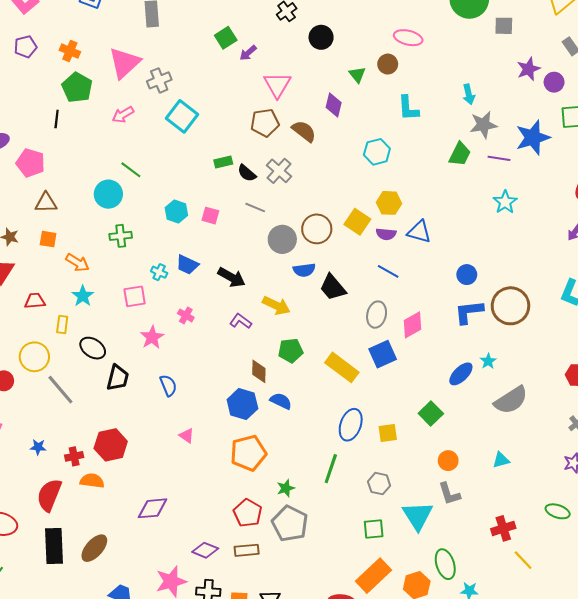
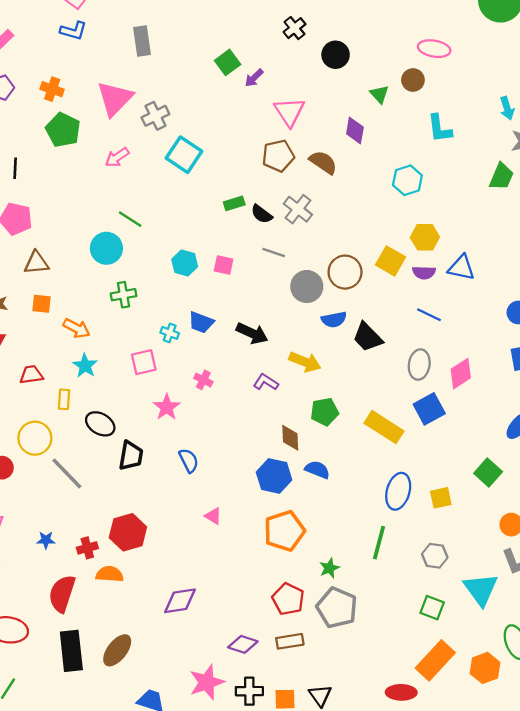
black line: (57, 119) -> (15, 168), moved
green square: (374, 529) -> (432, 608), turned 30

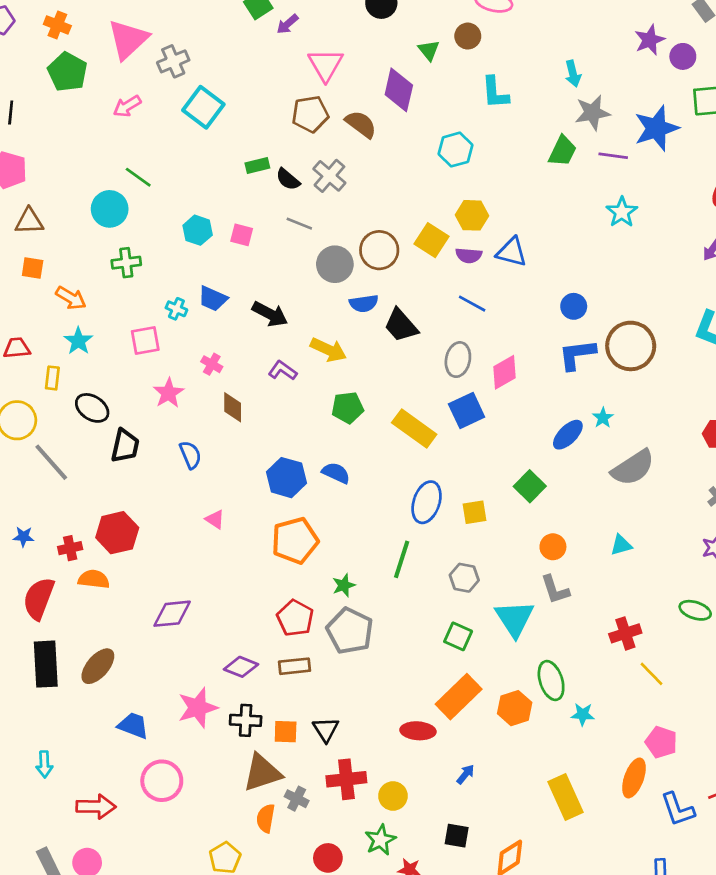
purple diamond: (355, 130) -> (399, 90), size x1.4
brown diamond: (290, 438) -> (233, 407), moved

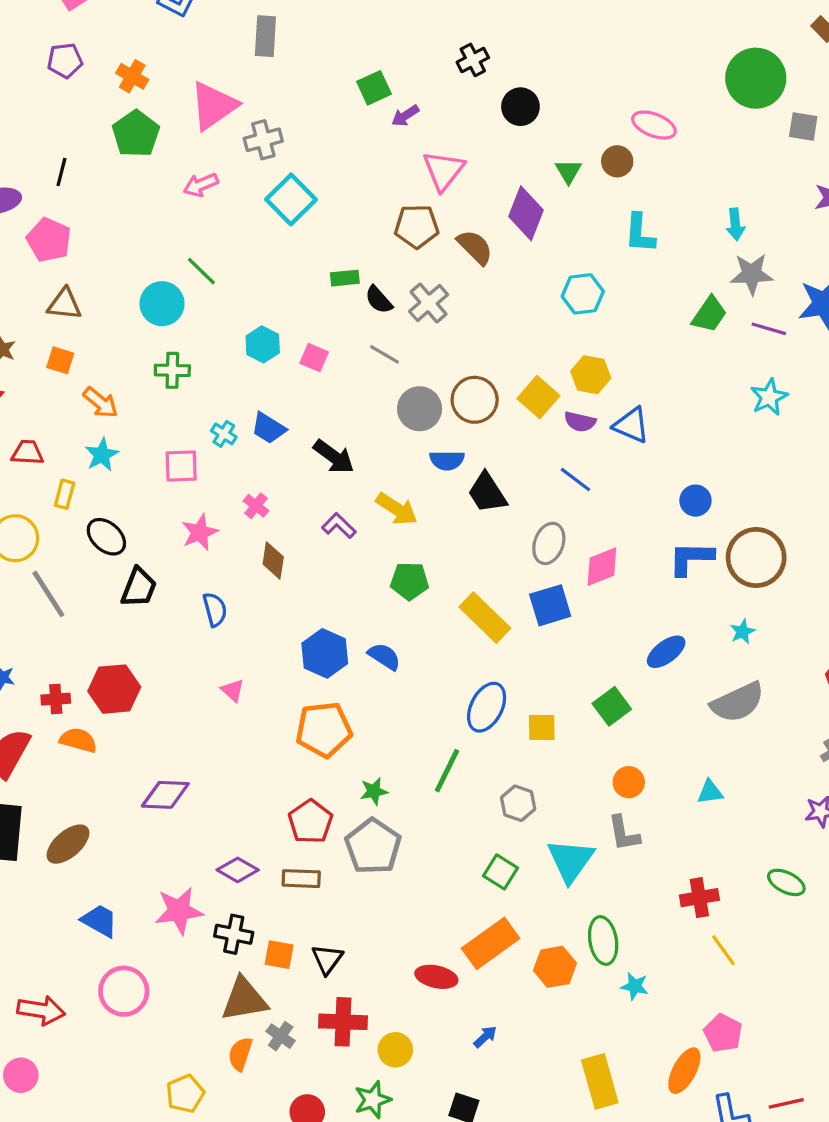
cyan star: (603, 418) -> (742, 632), moved

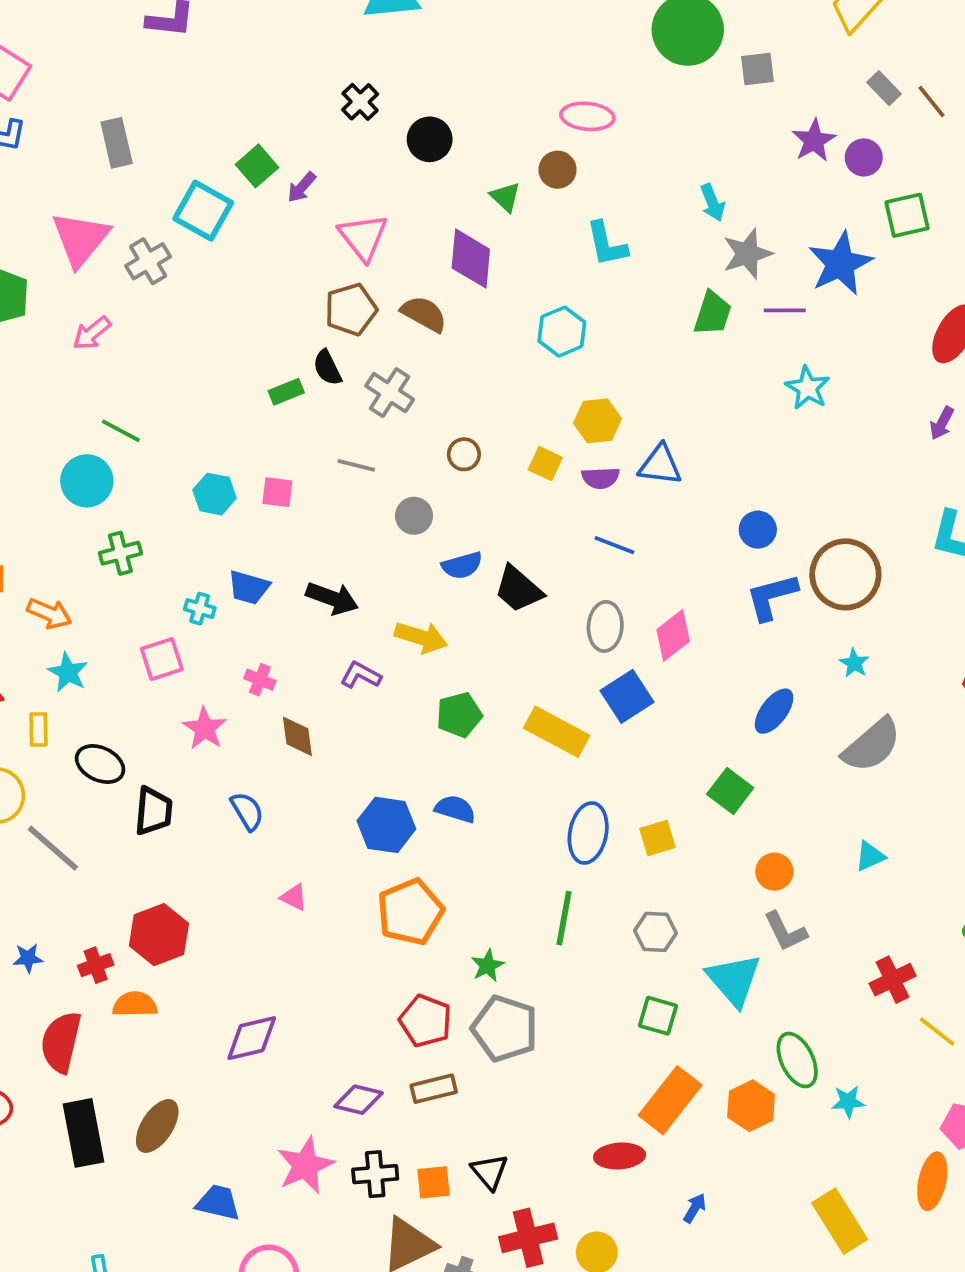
cyan square: (291, 199) -> (203, 211), moved
black semicircle: (379, 300) -> (327, 368), moved, turned 32
yellow square: (538, 397) -> (545, 464), size x0.7
brown circle: (475, 400) -> (464, 454), moved, size x0.6
gray circle: (420, 409) -> (414, 516), size x0.7

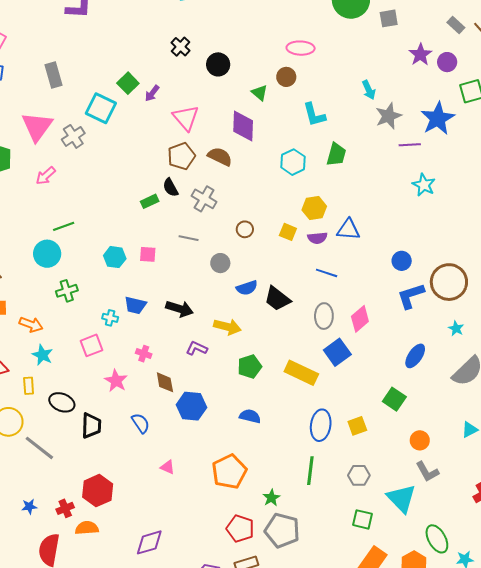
green trapezoid: (713, 313) -> (336, 154), moved
green line: (121, 431) -> (64, 226), turned -45
blue hexagon: (386, 825) -> (191, 406), moved

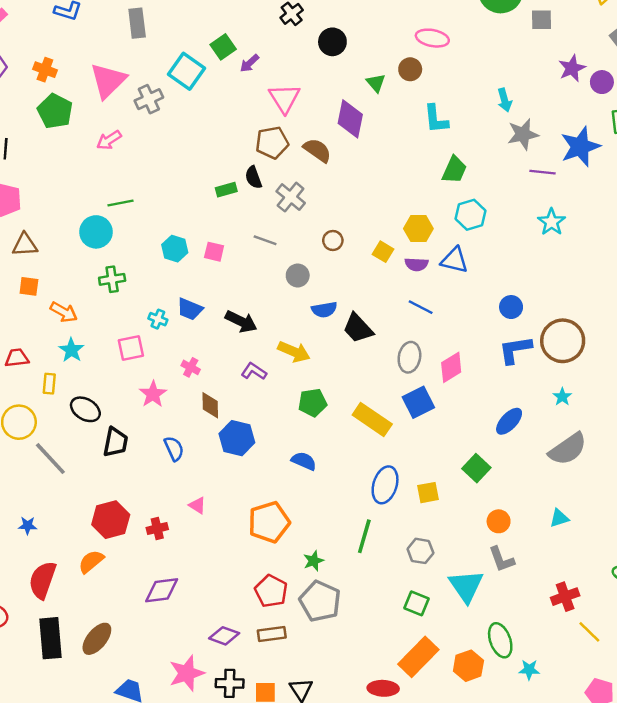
cyan hexagon: (293, 162) -> (470, 215), moved
red cross: (65, 508) -> (157, 528), moved
orange semicircle: (87, 528) -> (91, 562), turned -45

